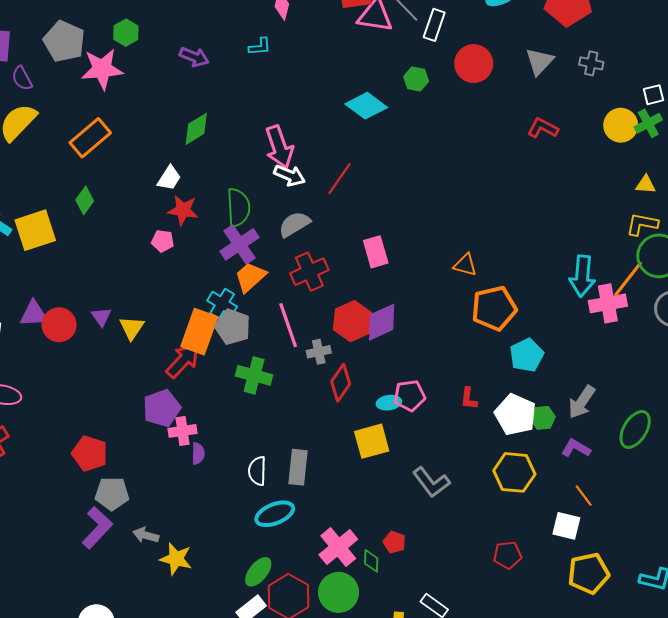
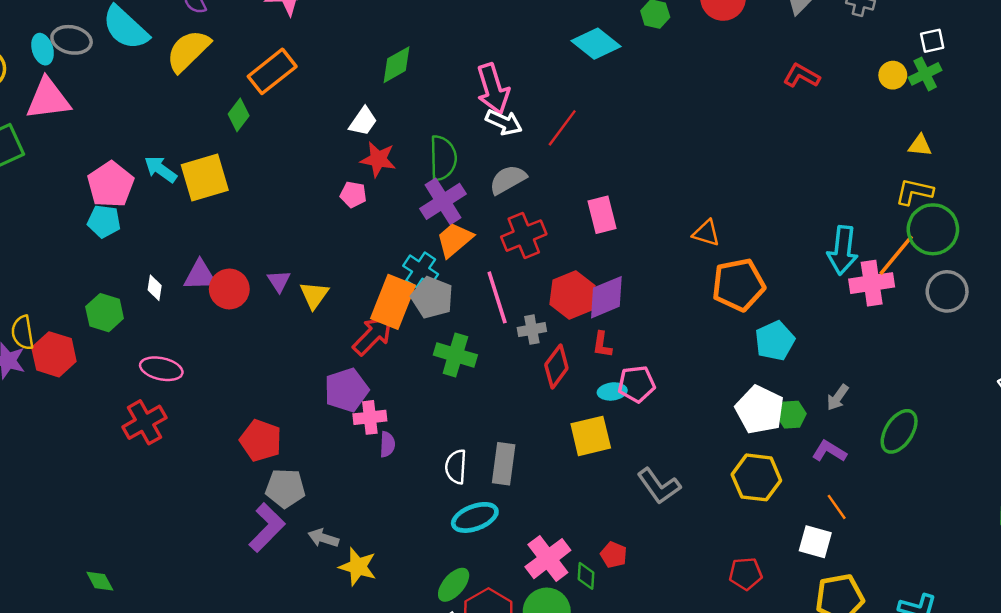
yellow circle: (621, 125) -> (893, 75), size x0.7
green diamond: (85, 200) -> (239, 115), moved
red L-shape: (469, 398) -> (602, 345), moved
gray arrow: (582, 402) -> (838, 397), size x0.7

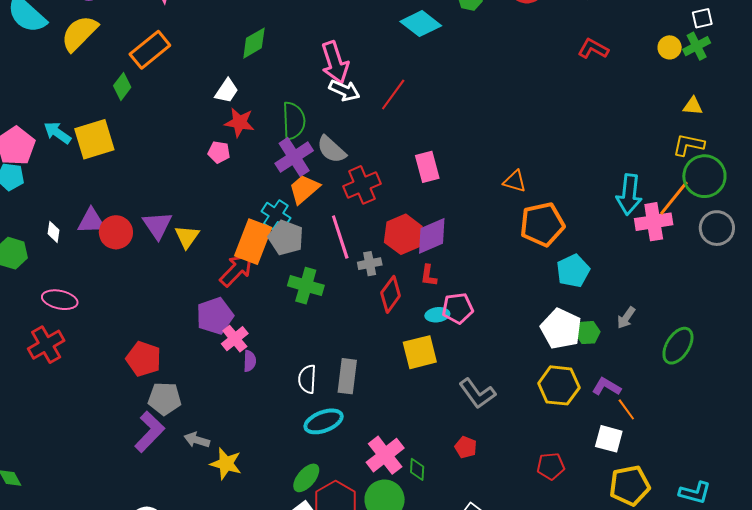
gray semicircle: (508, 180) -> (331, 149), moved, turned -108
purple triangle: (279, 281) -> (157, 225), size x1.5
pink cross: (370, 417) -> (235, 339), turned -32
purple L-shape: (829, 451) -> (606, 387), moved
red pentagon: (614, 555) -> (466, 447), moved

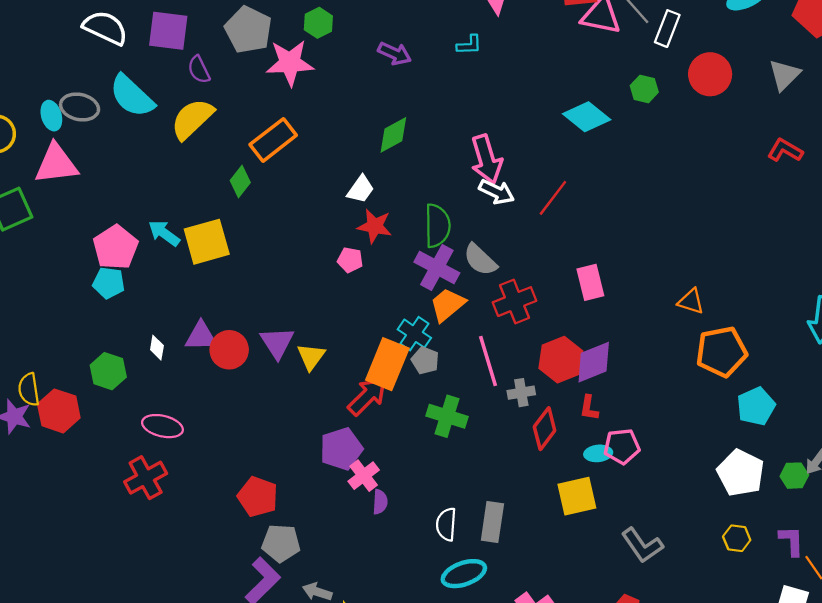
purple cross: (294, 157) -> (437, 268), turned -30
gray pentagon: (286, 238) -> (425, 360), size x0.7
green hexagon: (588, 333) -> (794, 476), moved
yellow hexagon: (559, 385) -> (737, 538), size x0.6
purple L-shape: (606, 387) -> (791, 541), turned 56

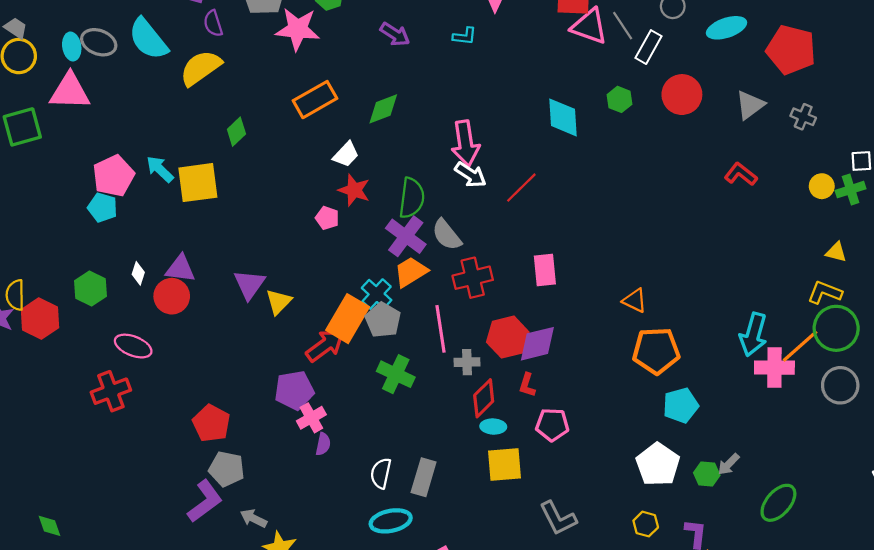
cyan diamond: (587, 117) -> (563, 117), turned 39
orange rectangle: (273, 140) -> (315, 100), moved
red circle: (229, 350) -> (172, 296), moved
gray pentagon: (425, 360) -> (383, 320), size x1.4
cyan ellipse: (598, 453) -> (493, 427), moved

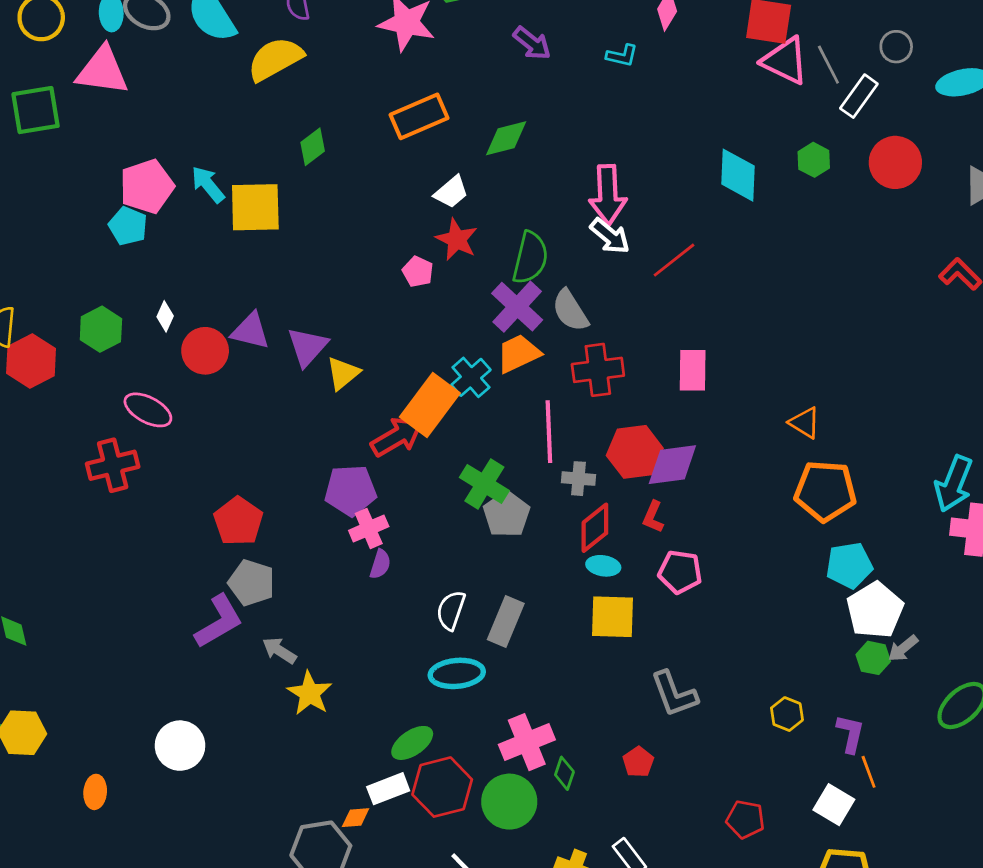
purple triangle: (180, 269) -> (251, 331), moved
gray pentagon: (383, 320) -> (507, 514), moved
white pentagon: (658, 465) -> (875, 610), moved

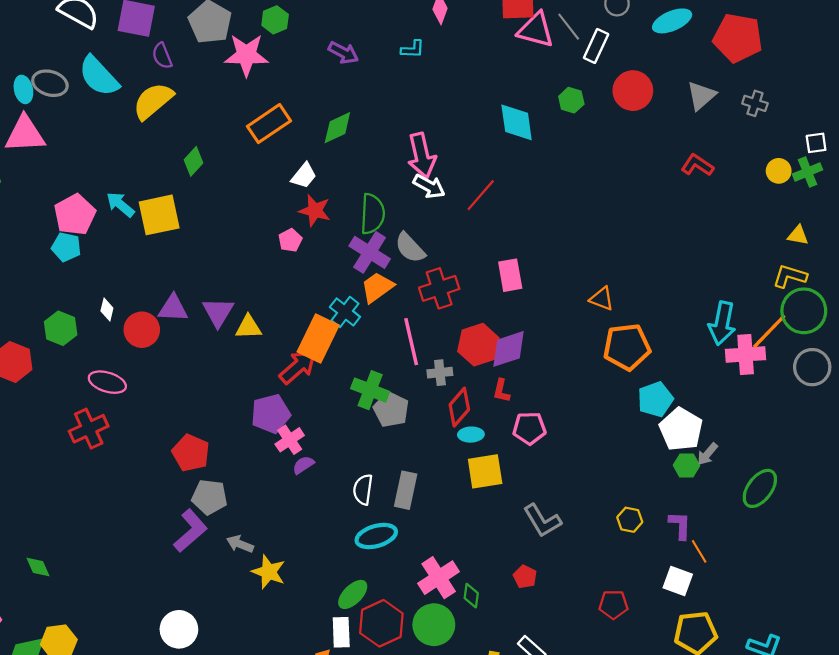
pink pentagon: (418, 272) -> (290, 240), turned 30
yellow triangle: (343, 373) -> (248, 327), turned 48
purple semicircle: (380, 564) -> (303, 465), turned -130
white rectangle: (388, 789) -> (341, 632), turned -60

